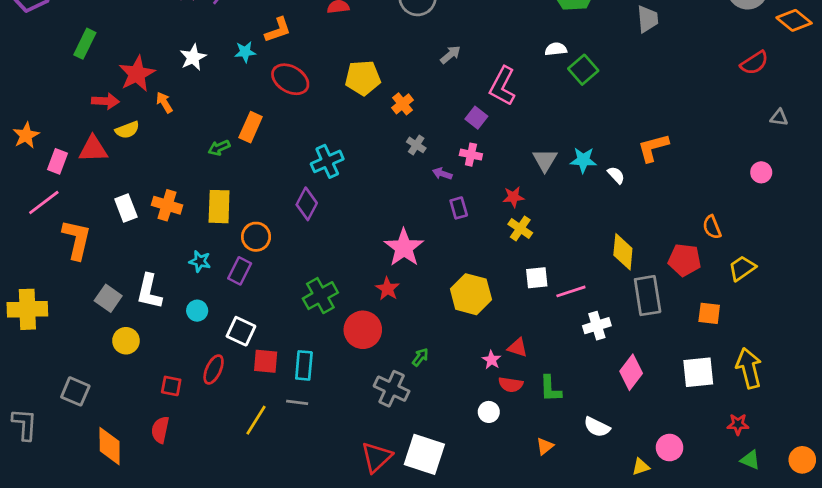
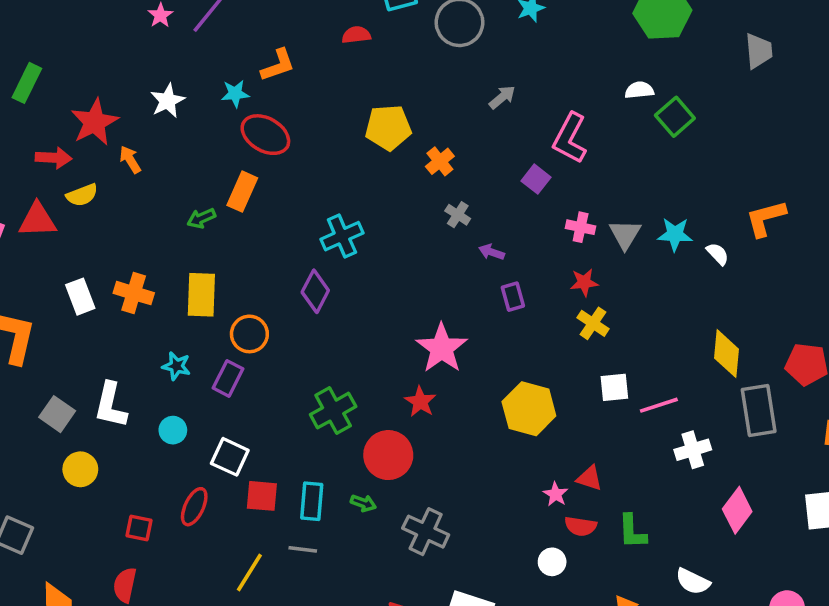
red ellipse: (290, 79) -> (265, 135), moved
pink cross: (471, 155) -> (581, 227), moved
green arrow: (420, 357) -> (363, 503), moved, turned 72

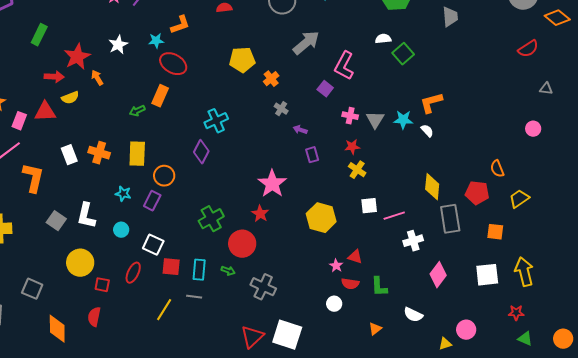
gray arrow: (502, 97) -> (306, 43), size x1.8
orange L-shape: (766, 218) -> (431, 103), moved
yellow circle: (80, 469) -> (80, 263), moved, size x1.4

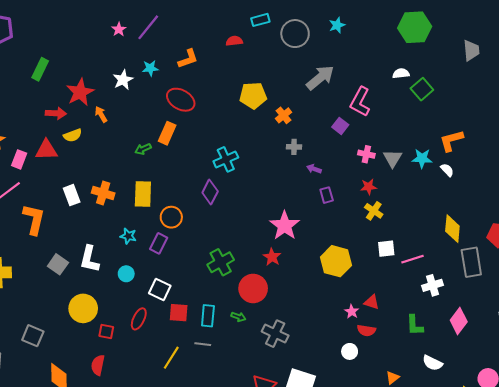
cyan star: (156, 41) -> (150, 68), moved
gray cross: (281, 109) -> (294, 147), turned -32
green L-shape: (379, 287) -> (415, 325), moved

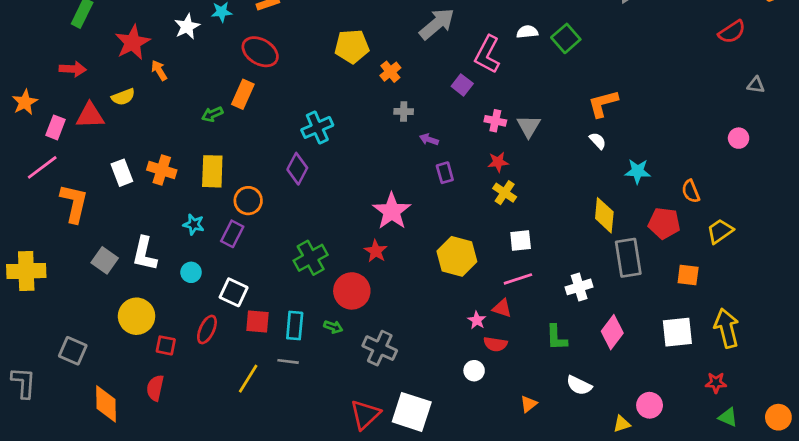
white semicircle: (401, 73) -> (527, 32), moved
red arrow: (56, 113) -> (73, 69), moved
cyan star: (422, 158) -> (638, 171), moved
pink line: (413, 259) -> (518, 279), moved

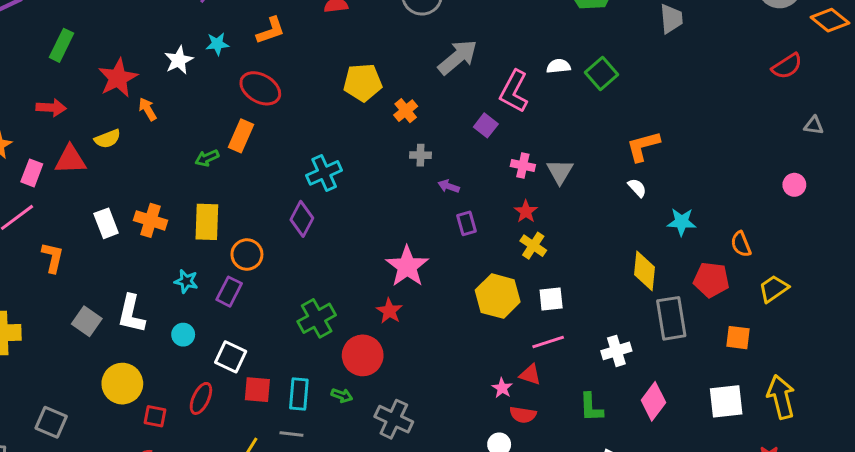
red star: (498, 162) -> (526, 211), turned -30
orange L-shape: (74, 203) -> (53, 257), size x0.7
yellow hexagon: (457, 256) -> (498, 296), moved

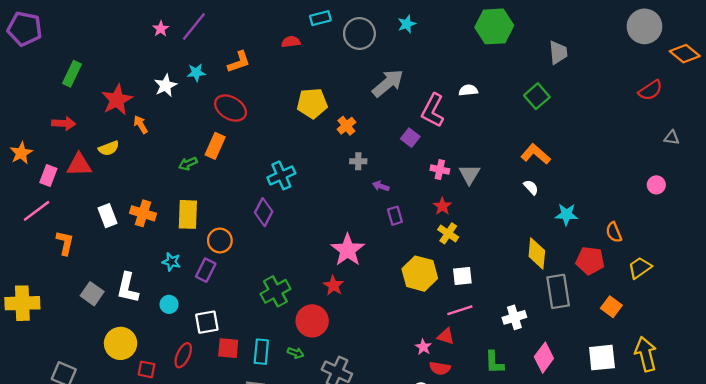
green square: (601, 74) -> (537, 96), moved
orange L-shape: (643, 146) -> (536, 154), turned 56
orange square: (738, 338) -> (611, 307), turned 30
white square: (231, 357) -> (207, 322), turned -35

